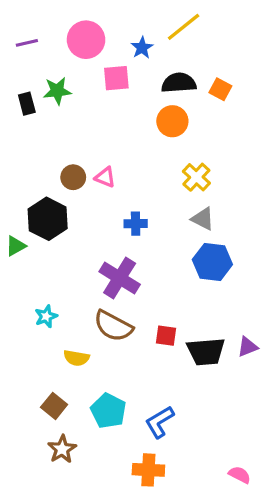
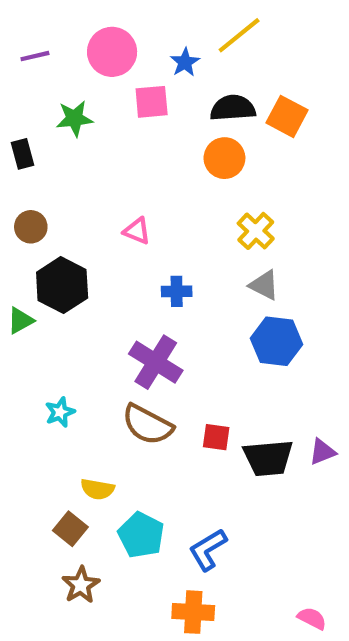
orange square: (220, 89) -> (287, 116), size x1.4
black rectangle: (27, 104) -> (22, 154), moved
brown circle: (73, 177) -> (31, 227), moved
yellow semicircle: (76, 358) -> (97, 489), moved

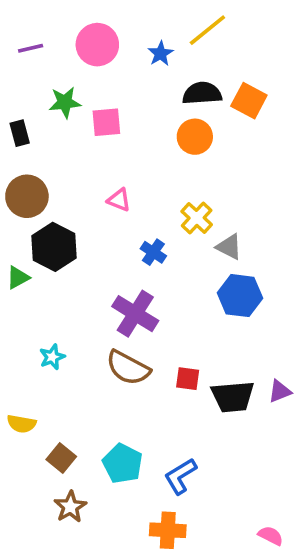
pink square: (152, 102) -> (106, 122), moved
brown circle: (31, 227) -> (27, 196), size x1.5
yellow cross: (256, 231) -> (197, 218), moved
blue cross: (177, 291) -> (153, 252), turned 35
yellow semicircle: (97, 489) -> (22, 424), moved

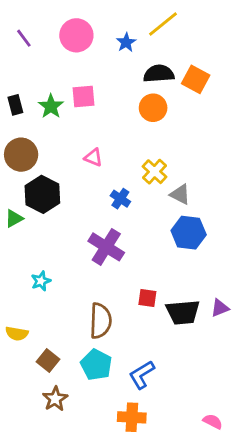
purple line: (31, 48) -> (24, 38), turned 66
green star: (65, 102) -> (51, 106), moved, turned -30
brown semicircle: (128, 368) -> (101, 321), moved, turned -116

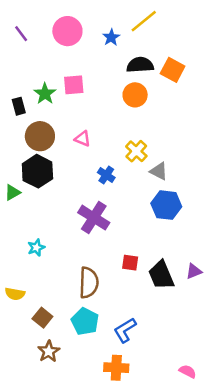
black rectangle: (15, 105) -> (19, 106), moved
brown circle: (21, 155) -> (40, 136), moved
black trapezoid: (183, 312) -> (161, 275), turned 72

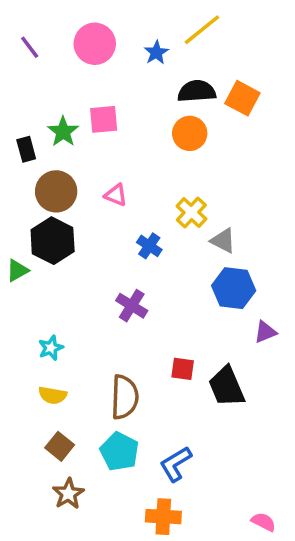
purple cross: (94, 218) -> (132, 306), size x0.7
purple triangle: (194, 271) -> (265, 332), moved
yellow semicircle: (15, 294) -> (53, 395), moved

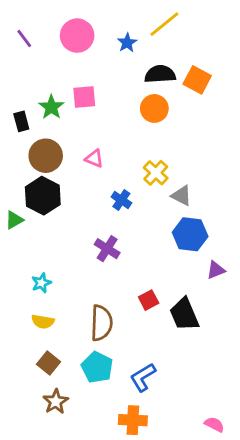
red square: (183, 369) -> (149, 300), turned -36

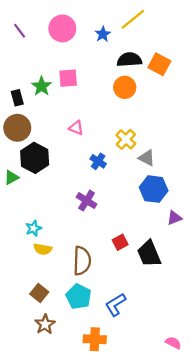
brown circle: (46, 156) -> (17, 128), moved
yellow semicircle: (43, 322) -> (43, 249), moved
orange cross: (133, 420) -> (95, 339), moved

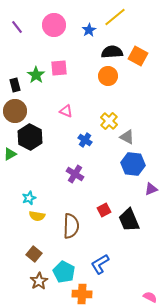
cyan pentagon: (79, 297) -> (64, 272), moved

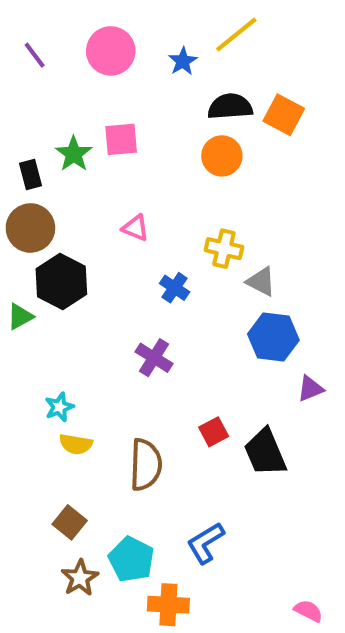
yellow cross: (109, 121) -> (224, 249), turned -30

